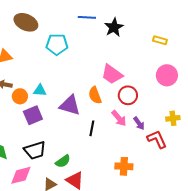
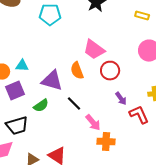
cyan pentagon: (57, 44) -> (50, 15), moved
pink arrow: (119, 118) -> (93, 123), moved
black line: (92, 128) -> (74, 104), turned -56
green semicircle: (63, 161) -> (41, 106), moved

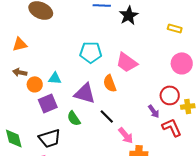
cyan pentagon: (50, 15) -> (91, 52), moved
red circle: (110, 71) -> (170, 95), moved
green semicircle: (41, 106) -> (74, 118), turned 91

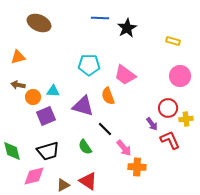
green semicircle: (74, 118) -> (85, 147), moved

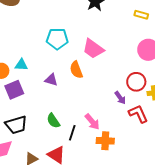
purple triangle: (83, 106) -> (51, 80), size x0.6
black line: (105, 129) -> (72, 133), moved, turned 63

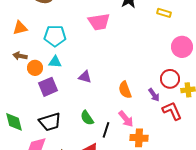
yellow rectangle: (141, 15) -> (164, 13), moved
cyan pentagon: (57, 39) -> (55, 36), moved
pink trapezoid: (93, 49) -> (99, 22), moved, turned -45
orange semicircle: (76, 70) -> (125, 90), moved

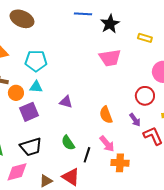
pink trapezoid: (99, 22) -> (110, 58), moved
red circle: (170, 79) -> (145, 96), moved

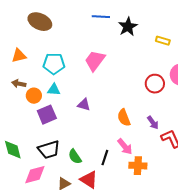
pink trapezoid: (110, 58) -> (95, 61), moved, turned 135
red circle: (145, 96) -> (155, 84), moved
green semicircle: (68, 143) -> (75, 157), moved

